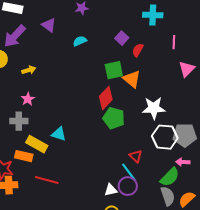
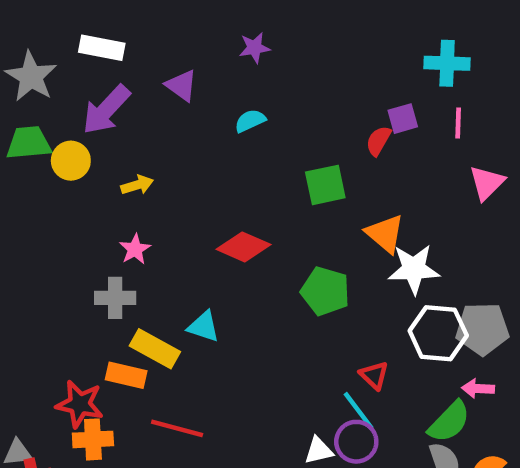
cyan cross: (153, 15) -> (447, 63), moved
purple square: (122, 38) -> (403, 119), moved, turned 32
orange triangle: (132, 79) -> (385, 234), moved
red diamond: (106, 98) -> (243, 247), moved, turned 70

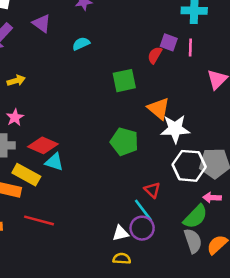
purple square: (403, 119) -> (169, 42), turned 36
pink line: (458, 123) -> (190, 48), moved
red diamond: (243, 247) -> (43, 145), moved

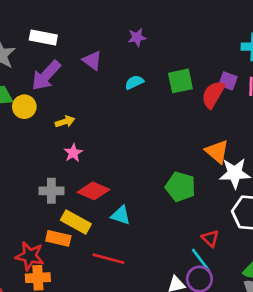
red semicircle: (155, 55) -> (213, 94), size x1.5
green square: (124, 81) -> (180, 81), moved
pink star: (15, 117) -> (73, 153), moved
cyan triangle: (54, 162) -> (121, 215), moved
red line: (39, 220) -> (108, 259), moved

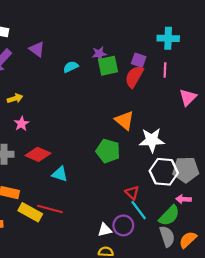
purple star: (137, 37) -> (99, 54), moved
purple square: (228, 81) -> (139, 60), moved
orange triangle: (217, 151) -> (124, 120), moved
yellow rectangle: (76, 222) -> (30, 212), moved
cyan line: (201, 260) -> (139, 210), moved

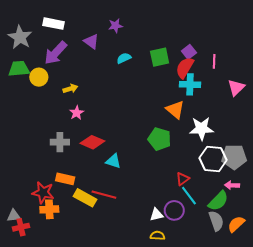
cyan cross: (168, 38) -> (190, 84), moved
purple star: (99, 54) -> (115, 26), moved
purple square: (139, 60) -> (189, 52), turned 32
red triangle: (132, 193) -> (183, 179), turned 40

